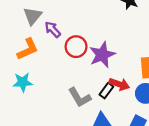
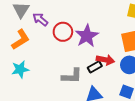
black rectangle: (106, 91) -> (95, 67), turned 32
gray L-shape: (80, 97) -> (72, 76), turned -50

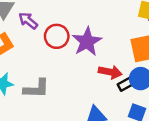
black rectangle: (95, 67) -> (127, 84), moved
gray L-shape: (72, 76) -> (36, 89), moved

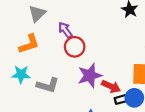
purple arrow: (28, 21) -> (65, 30), moved
purple star: (87, 42) -> (90, 75), moved

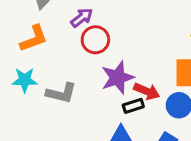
purple arrow: (65, 30) -> (82, 18), turned 91
black rectangle: (122, 99) -> (133, 106), moved

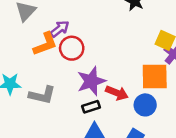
orange L-shape: (34, 39) -> (45, 44), moved
black rectangle: (133, 106) -> (91, 107), moved

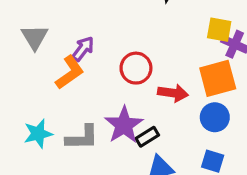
red circle: (72, 48) -> (136, 68), moved
purple star: (91, 81) -> (124, 125), moved
red arrow: (117, 93) -> (173, 93), moved

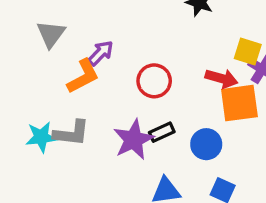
red arrow: (173, 93) -> (221, 78), moved
blue circle: (215, 117) -> (206, 144), moved
black rectangle: (147, 137) -> (162, 132), moved
gray L-shape: (82, 138) -> (71, 133), moved

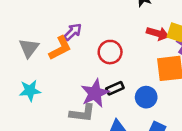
gray triangle: (51, 34) -> (29, 48), moved
red arrow: (221, 78) -> (158, 33), moved
gray L-shape: (71, 133) -> (82, 113), moved

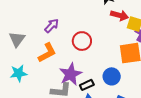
red arrow: (158, 33) -> (119, 15), moved
orange L-shape: (60, 48) -> (47, 53), moved
black rectangle: (115, 88) -> (87, 85), moved

